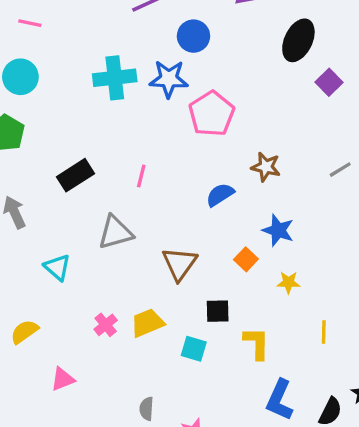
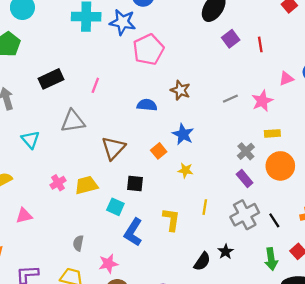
blue semicircle: (220, 195) -> (147, 105), turned 30
yellow L-shape: (257, 343) -> (171, 220), moved
blue L-shape: (280, 400) -> (133, 232), moved

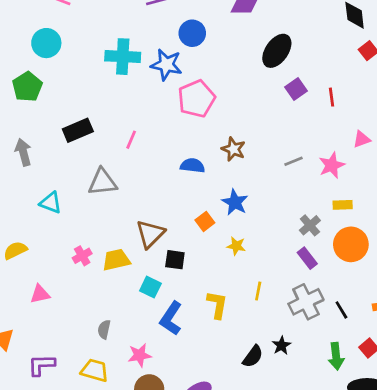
cyan triangle: (30, 140) -> (51, 203), turned -30
brown triangle: (113, 148) -> (150, 234), moved

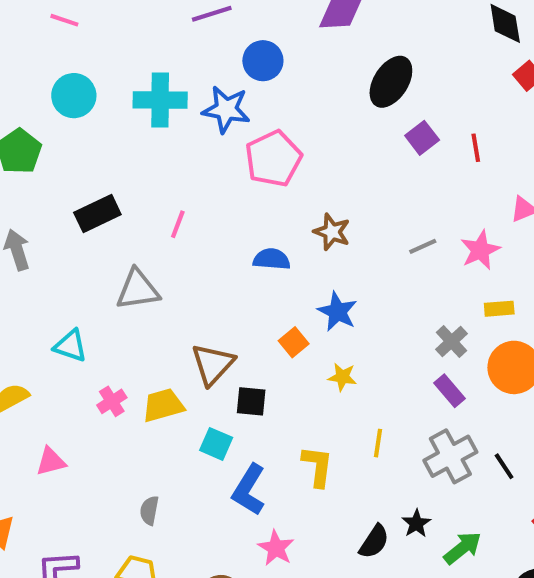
cyan circle: (46, 43) -> (74, 96), moved
cyan triangle: (51, 203) -> (70, 346), moved
pink star: (140, 355) -> (276, 548), moved, turned -30
green arrow: (336, 356) -> (463, 548), moved, turned -120

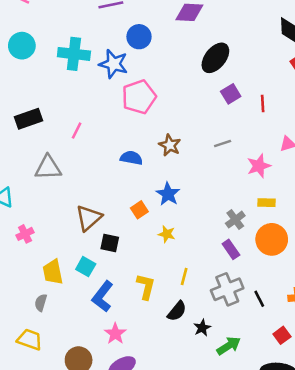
gray line: (423, 246) -> (223, 144), moved
yellow trapezoid: (163, 405) -> (53, 272), moved, turned -92
black semicircle: (374, 542) -> (177, 311), moved

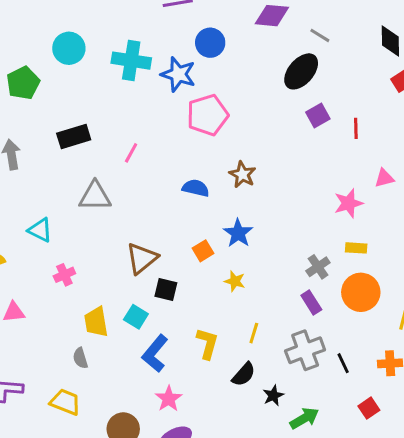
gray line: (223, 144) -> (320, 35), moved, turned 48
gray semicircle: (41, 303) -> (80, 358), turned -36

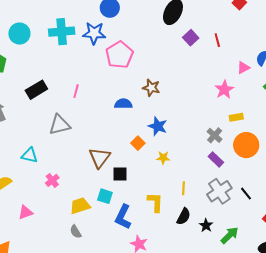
yellow trapezoid: (96, 322) -> (80, 206), turned 95

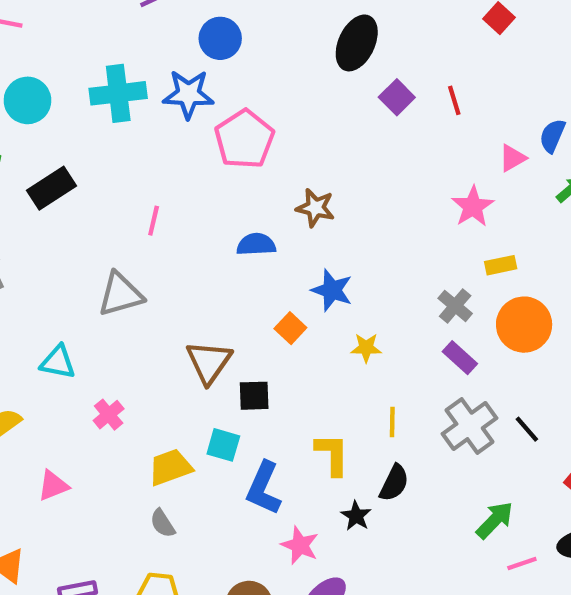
black rectangle: (36, 90) -> (52, 188), moved
yellow star: (163, 158) -> (366, 348), moved
black star: (206, 225) -> (356, 516), moved

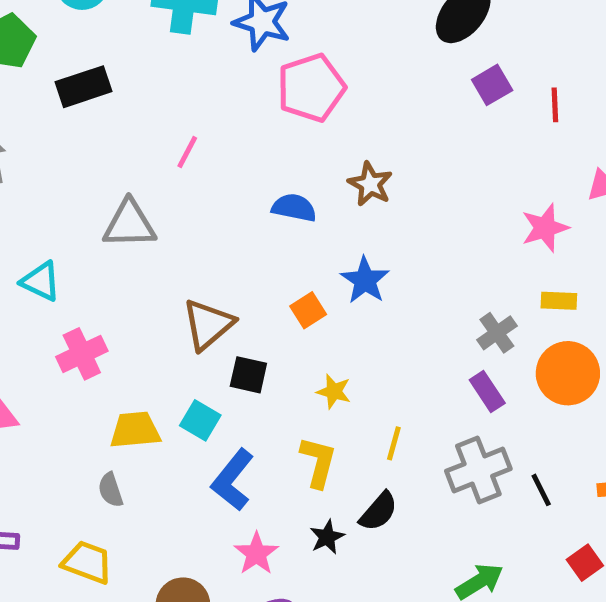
yellow star: (366, 348) -> (334, 392), moved
pink cross: (109, 415) -> (82, 354), size x1.4

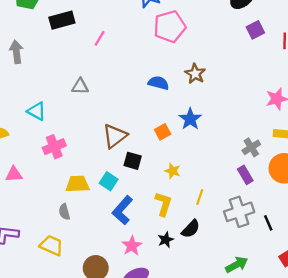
pink line: (187, 152) -> (100, 38), moved
gray triangle: (129, 224) -> (80, 86), size x0.7

